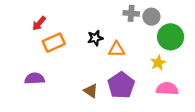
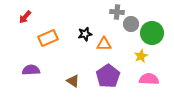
gray circle: (151, 17) -> (131, 24), moved
red arrow: (39, 23) -> (25, 17), moved
brown triangle: (91, 91) -> (73, 81), moved

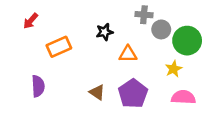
black star: (85, 34) -> (105, 32), moved
purple semicircle: (31, 70) -> (38, 86), turned 90
brown triangle: (73, 81) -> (97, 92), moved

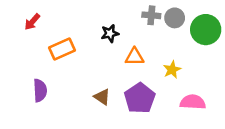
gray circle: (161, 29) -> (175, 18), moved
green circle: (187, 41) -> (206, 30), moved
yellow star: (174, 69) -> (172, 70), moved

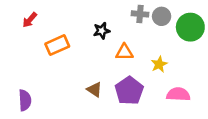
purple semicircle: (40, 90) -> (25, 100), moved

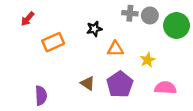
purple semicircle: (25, 100) -> (41, 96), moved

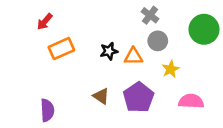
gray cross: (130, 13) -> (150, 15), turned 32
gray circle: (150, 15) -> (158, 41), moved
red arrow: (28, 19) -> (45, 22), moved
black star: (94, 29) -> (109, 51), moved

